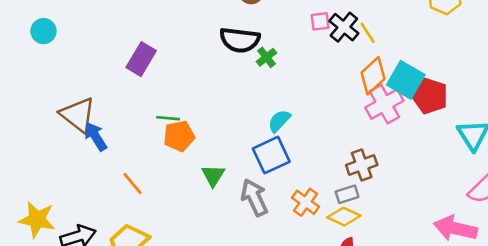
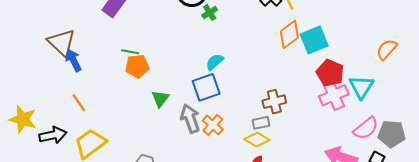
cyan square: (406, 80) -> (314, 40), turned 32
red pentagon: (430, 96) -> (330, 73), moved
pink cross: (384, 104) -> (334, 95), moved
orange line: (132, 183) -> (79, 103), moved
orange cross: (306, 202) -> (213, 125), moved

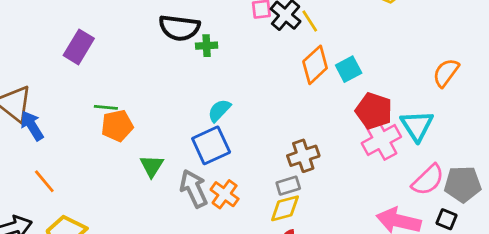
green cross: (210, 13) -> (207, 46), turned 35
cyan square: (314, 40) -> (349, 69), size x0.7
yellow diamond: (257, 140) -> (285, 208), turned -40

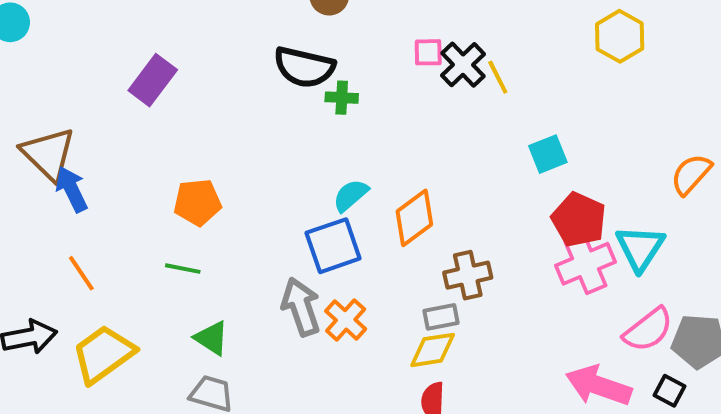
orange diamond: (315, 65) -> (414, 218), moved
green line: (106, 107) -> (183, 269), moved
green triangle: (152, 166) -> (212, 338), moved, turned -35

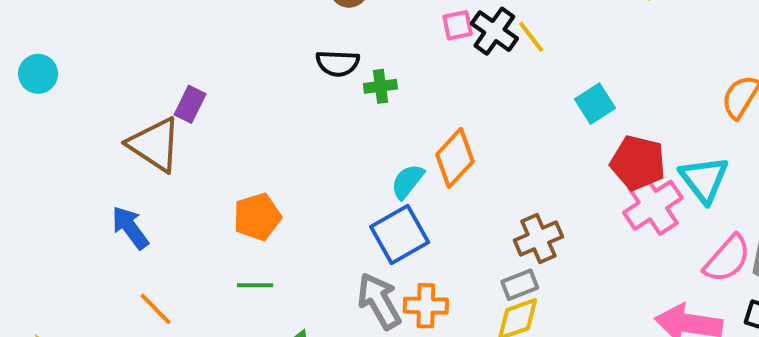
black semicircle: (304, 67) -> (338, 63), size x0.7
purple rectangle: (153, 80) -> (190, 104), size x0.7
brown triangle: (48, 154) -> (155, 145), moved
orange diamond: (414, 218) -> (455, 158), moved
orange cross: (346, 320) -> (426, 306), turned -30

